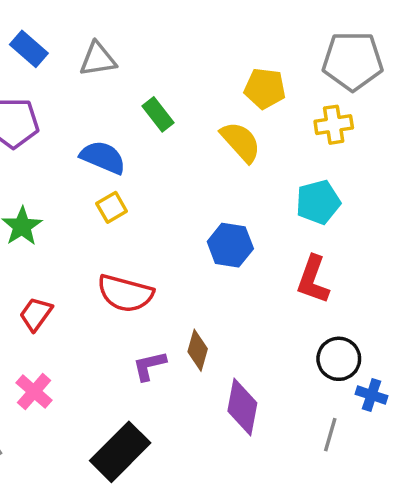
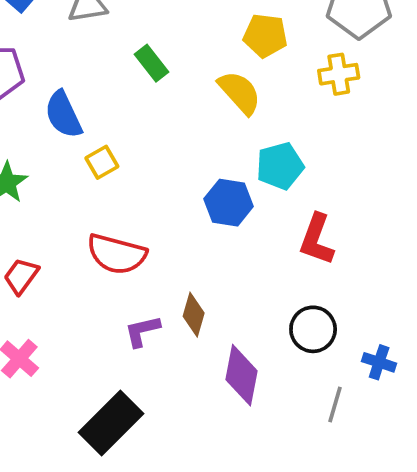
blue semicircle: (103, 157) -> (63, 115), moved, turned -138
cyan pentagon: (318, 202) -> (280, 166), moved
black circle: (339, 359) -> (313, 329), moved

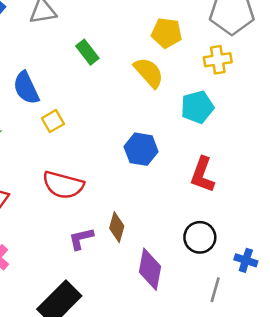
cyan pentagon: (280, 166) -> (197, 107), moved

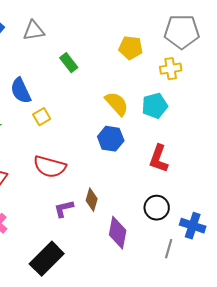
yellow semicircle: (149, 73) -> (117, 104), moved
blue cross: (246, 260) -> (193, 226), size x1.4

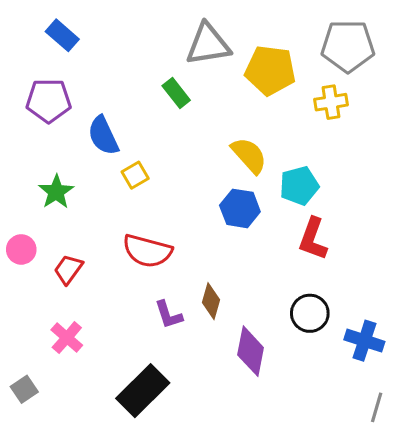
gray triangle: (34, 31) -> (208, 44), moved, size x1.4
yellow pentagon: (131, 48) -> (270, 70), size x1.4
cyan pentagon: (155, 106) -> (299, 186), moved
purple L-shape: (64, 209) -> (169, 315), turned -95
gray line: (169, 249) -> (377, 407), moved

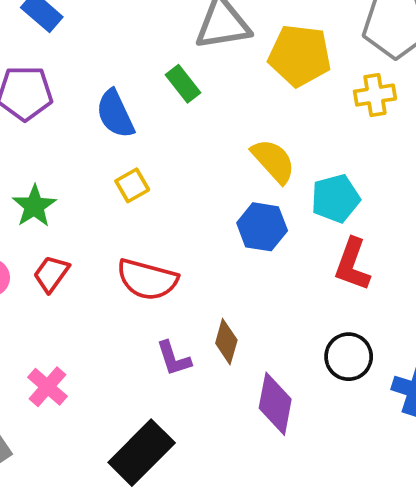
blue semicircle: (103, 136) -> (115, 114), moved
red trapezoid: (68, 269) -> (51, 274), moved

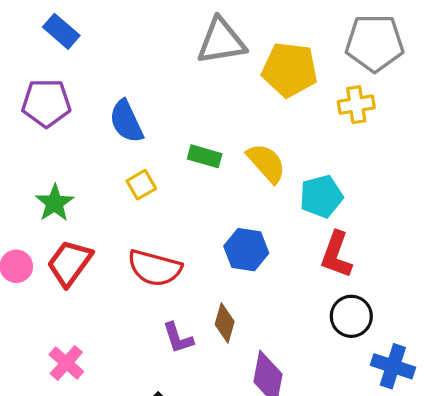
green rectangle: (183, 84) -> (205, 156), moved, turned -36
blue hexagon: (262, 227) -> (246, 250), moved
red trapezoid: (51, 274) -> (70, 263), size x1.4
black circle: (349, 357) -> (351, 316), moved

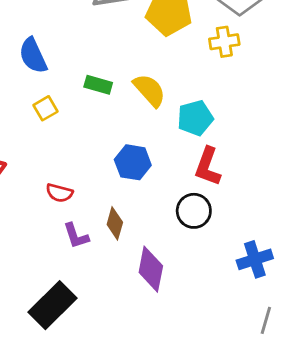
red semicircle: (155, 268) -> (59, 193), moved, size x0.6
black circle: (351, 316) -> (194, 211), moved
blue cross: (393, 366) -> (255, 259), turned -36

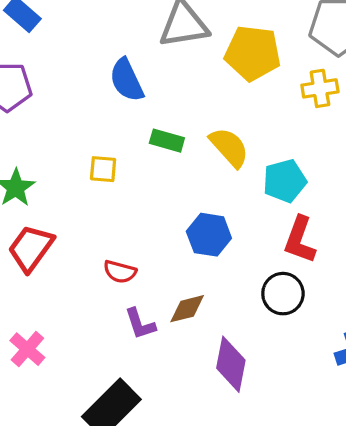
blue semicircle: (33, 56) -> (127, 80), moved
yellow square: (45, 108) -> (103, 169), turned 35
brown diamond: (115, 223) -> (187, 309), turned 60

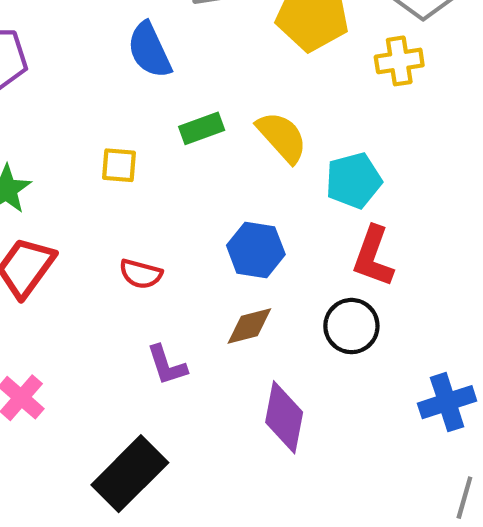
green rectangle: (167, 141) -> (202, 128), turned -36
red semicircle: (120, 272) -> (141, 274), moved
brown diamond: (187, 309) -> (249, 326), moved

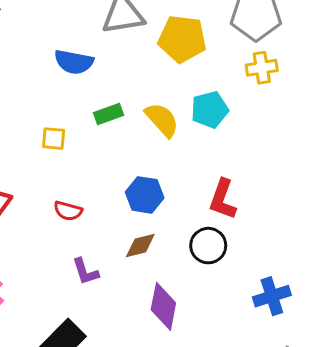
blue semicircle: (149, 50) -> (74, 62), turned -54
yellow cross: (399, 61) -> (262, 68), moved
cyan pentagon: (354, 180) -> (210, 110), moved

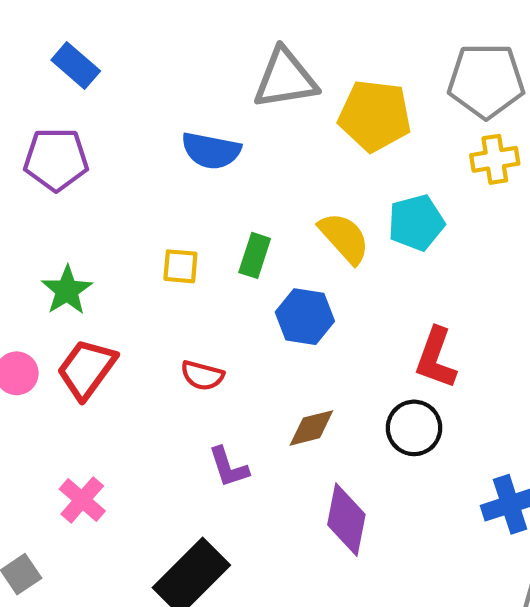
green rectangle: (108, 114) -> (255, 255), moved, turned -52
blue hexagon: (145, 195) -> (305, 317), moved

